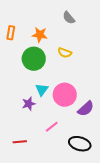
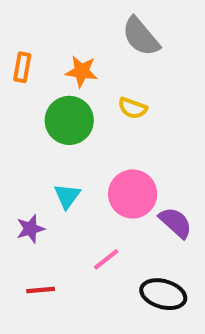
gray semicircle: (69, 18) -> (141, 37), size x1.5
cyan triangle: (42, 90) -> (67, 196), moved
purple star: (29, 104) -> (30, 229), moved
purple semicircle: (86, 109) -> (176, 223), turned -96

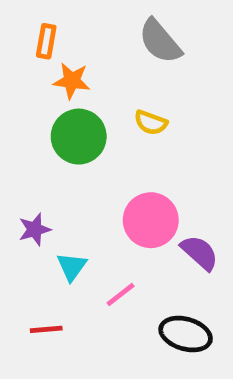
orange rectangle: (22, 67) -> (46, 41), moved
orange star: (82, 71) -> (72, 81), moved
cyan triangle: (67, 196) -> (72, 267), moved
purple star: (30, 229) -> (35, 229), moved

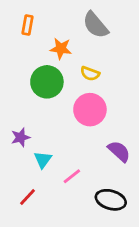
orange star: (72, 81) -> (61, 49), moved
pink circle: (151, 220) -> (90, 110), moved
red line: (46, 329) -> (28, 197), turned -42

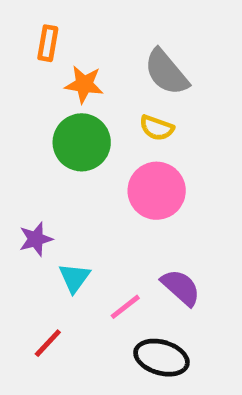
gray semicircle: (95, 25) -> (166, 72), moved
orange star: (61, 49) -> (84, 84), moved
purple semicircle: (119, 151) -> (181, 287), moved
black ellipse: (111, 200) -> (161, 358), moved

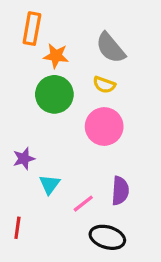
orange rectangle: (48, 43) -> (32, 29), size x1.4
purple semicircle: (181, 287) -> (120, 191), turned 52
red line: (48, 343) -> (17, 228), moved, turned -35

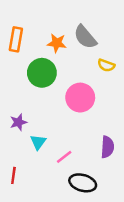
orange rectangle: (32, 29) -> (16, 39), moved
orange star: (56, 56) -> (57, 43), moved
yellow semicircle: (104, 85) -> (106, 65), moved
purple semicircle: (120, 191) -> (107, 147), moved

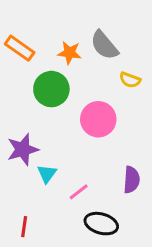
orange rectangle: (16, 39) -> (20, 48), turned -65
purple star: (18, 122) -> (23, 150), size x1.5
red line: (13, 175) -> (24, 227), moved

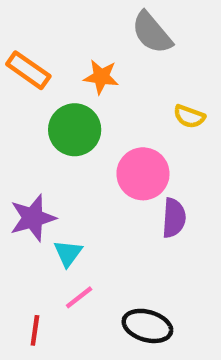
gray semicircle: (104, 45) -> (152, 33), moved
purple semicircle: (132, 180) -> (174, 218), moved
pink line: (79, 192) -> (79, 297), moved

